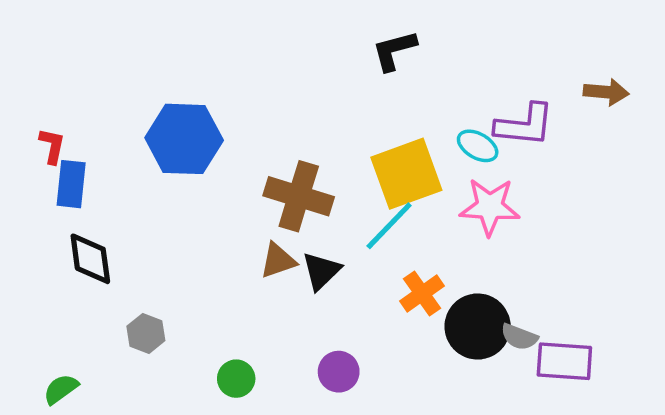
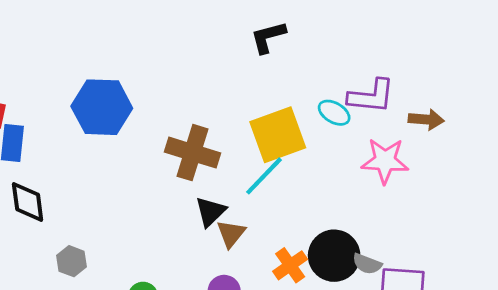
brown arrow: (606, 92) -> (426, 120), moved
pink star: (490, 207) -> (385, 161), moved
brown triangle: (278, 261) -> (231, 234), moved, turned -32
orange cross: (422, 294) -> (290, 265), moved

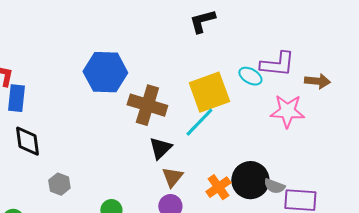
blue hexagon: (102, 107) -> (105, 72), moved
brown triangle: (231, 234) -> (172, 177), moved

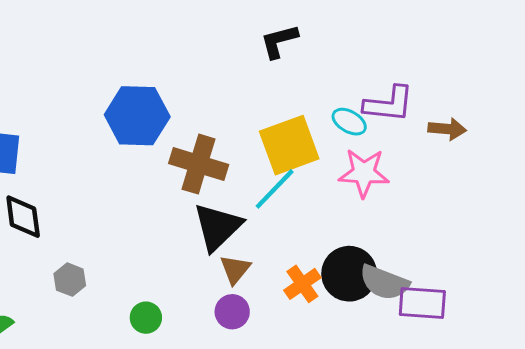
pink star: (287, 111) -> (364, 173), moved
black triangle: (160, 148) -> (218, 227), size x1.5
gray semicircle: (274, 186) -> (384, 282), size x1.6

